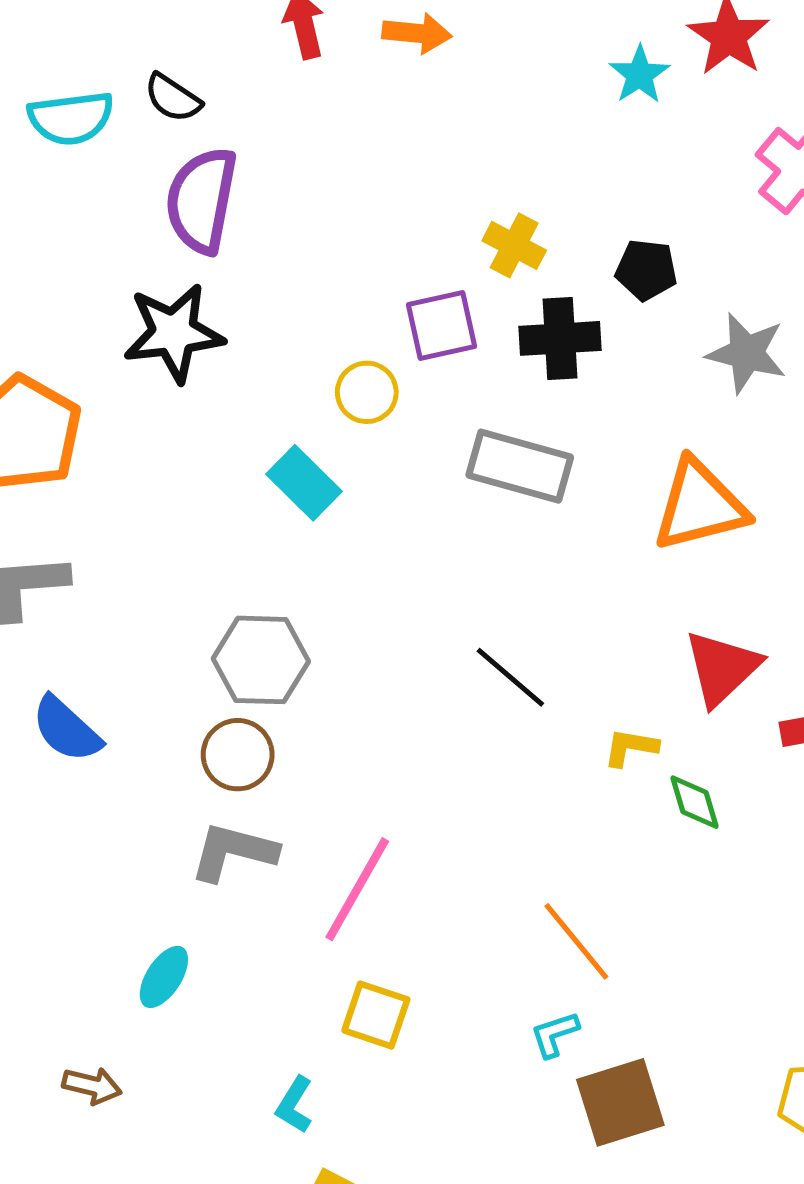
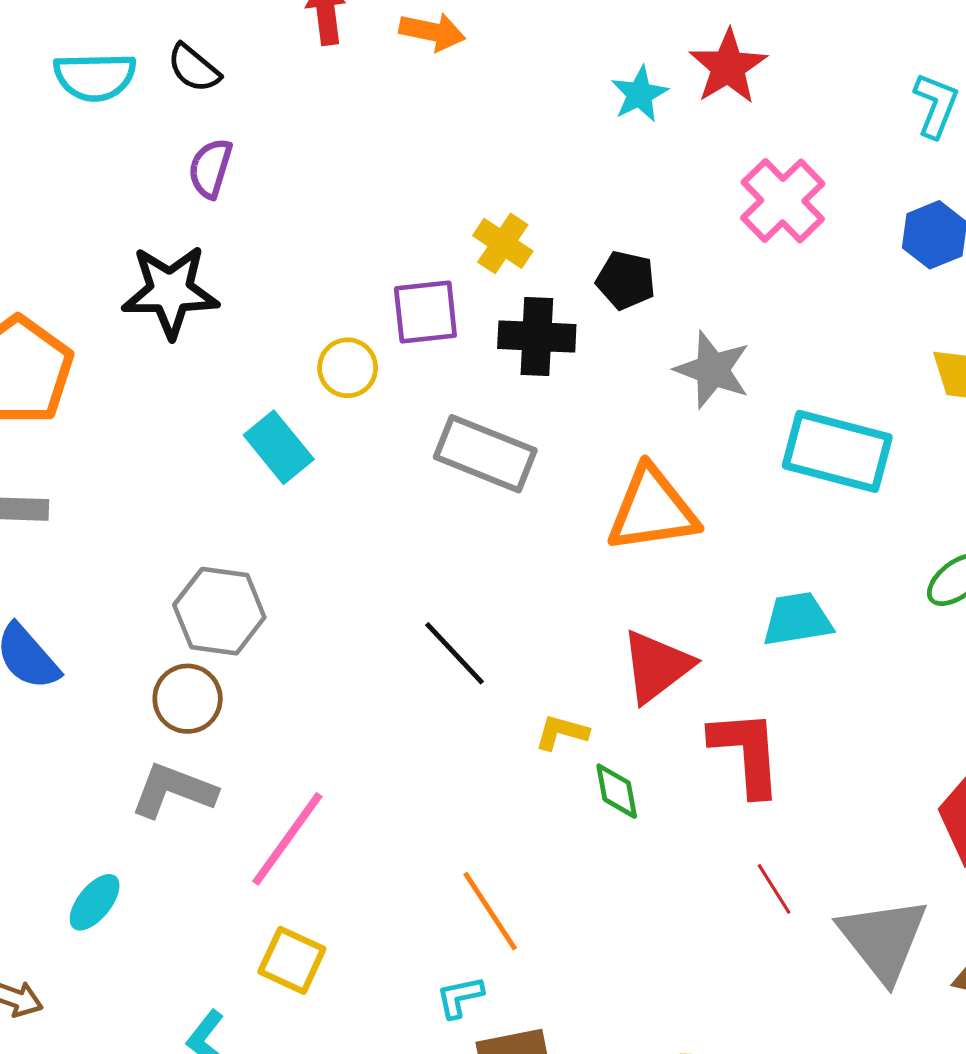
purple semicircle: (201, 200) -> (210, 168), size x0.6

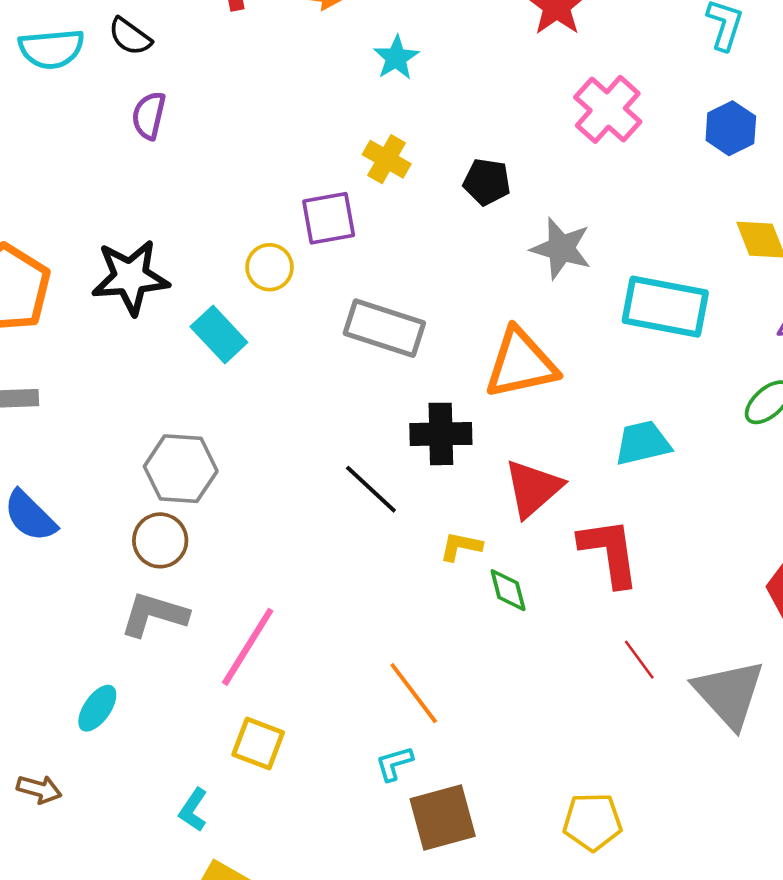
cyan star: (639, 94) -> (396, 58), moved
black star: (170, 291) -> (130, 277), moved
black cross: (537, 337) -> (441, 434), moved

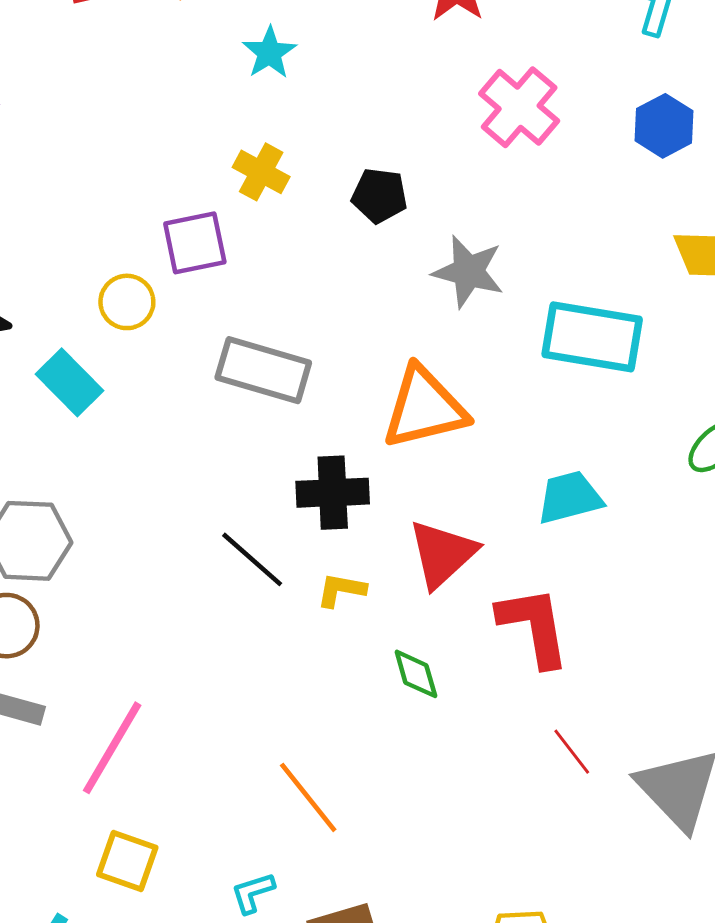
yellow L-shape: (461, 546) -> (341, 590), moved
cyan L-shape: (394, 763) -> (253, 893), moved

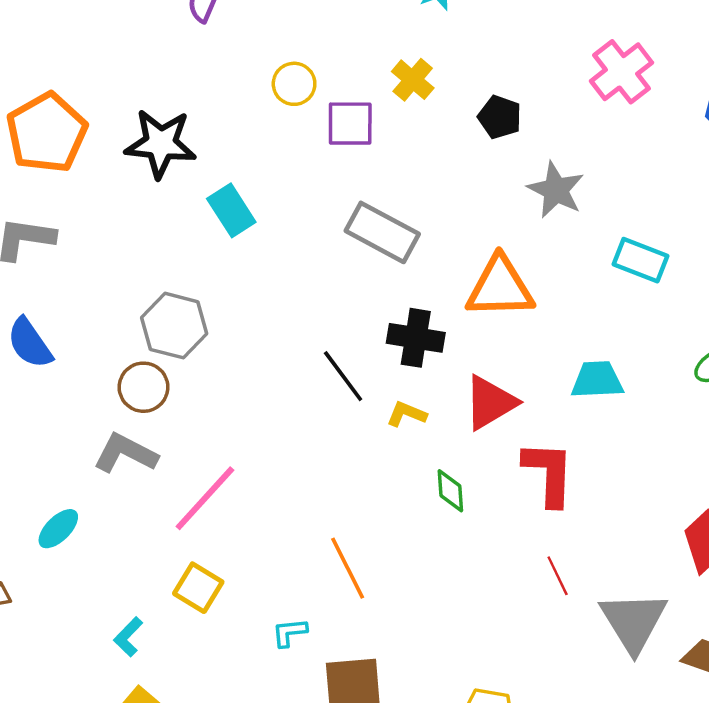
yellow circle: (127, 302) -> (294, 84), moved
cyan rectangle: (592, 337) -> (640, 260), size x0.7

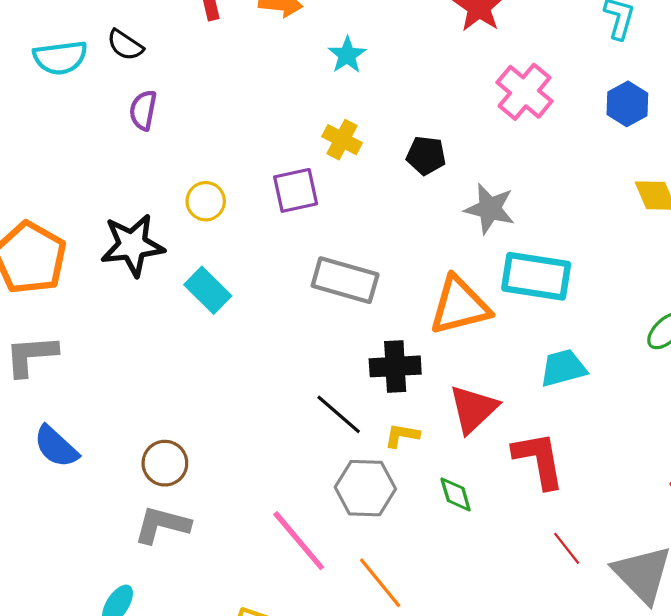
yellow circle: (294, 84) -> (206, 201), moved
cyan rectangle: (640, 260) -> (536, 276), moved, size x1.4
gray hexagon: (174, 326) -> (365, 488), moved
pink line: (205, 498) -> (299, 541), moved, turned -70

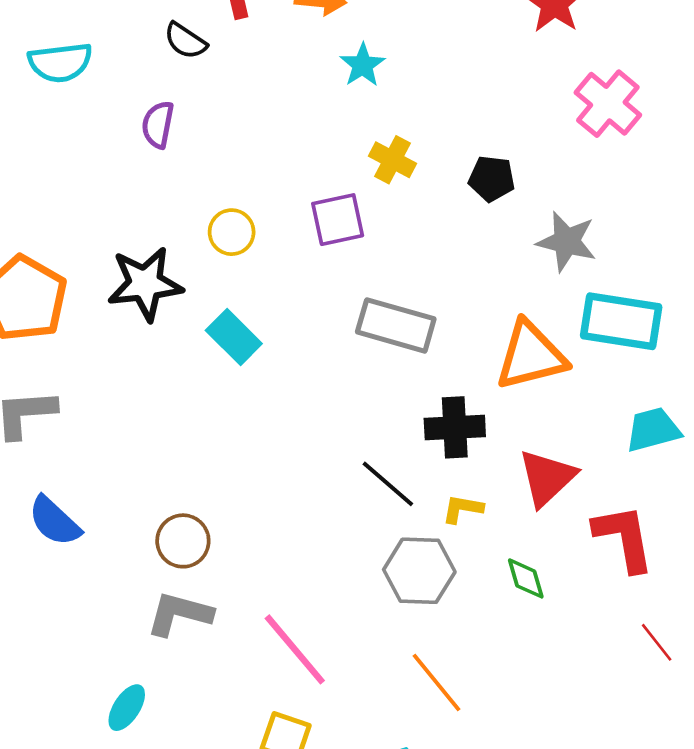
black semicircle: (125, 45) -> (185, 41), moved
cyan star: (347, 55) -> (363, 65), moved
pink line: (299, 541) -> (295, 649), moved

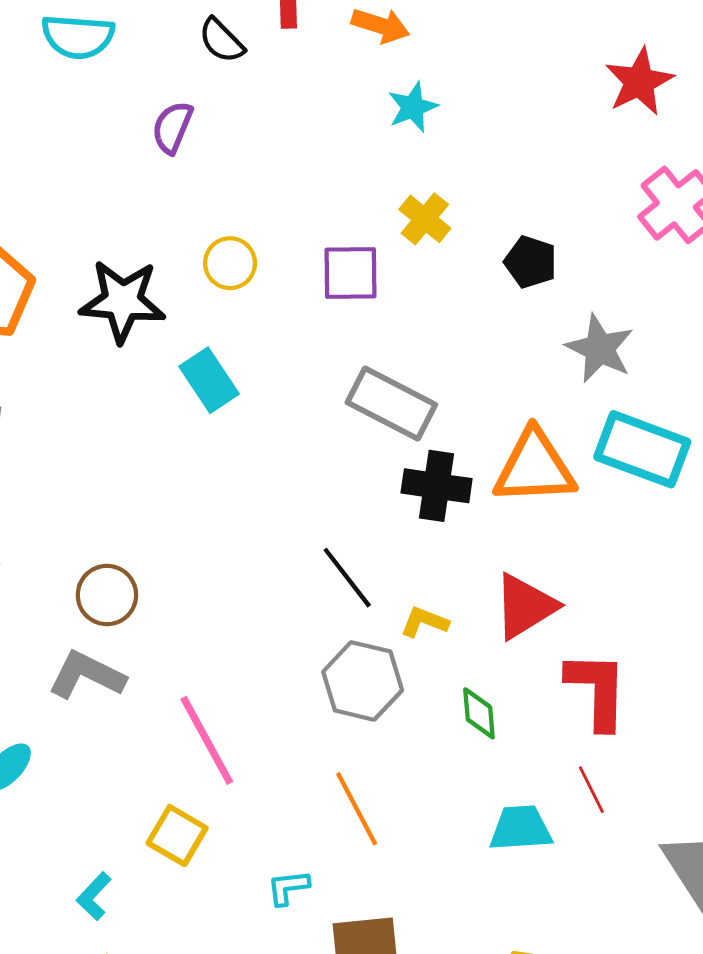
black cross: (455, 427) -> (437, 486), moved
cyan trapezoid: (653, 430) -> (521, 828), moved
red line: (657, 642) -> (591, 790), moved

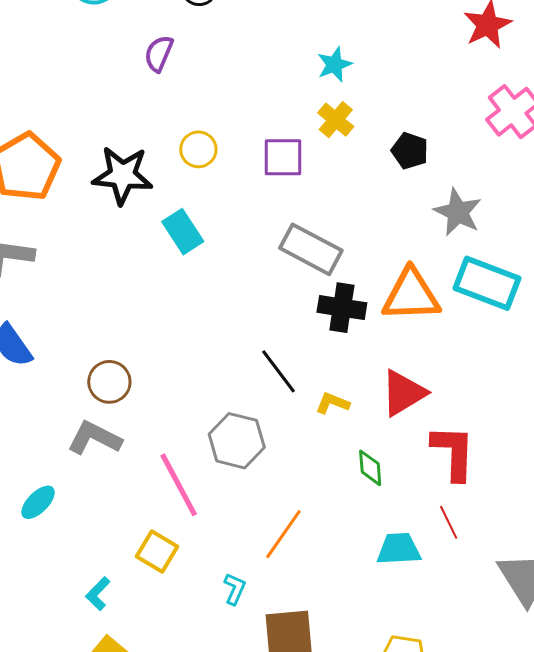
cyan star: (413, 107) -> (335, 64), moved
gray hexagon: (363, 681) -> (237, 441), moved
orange line: (357, 809) -> (283, 534), turned 62
cyan L-shape: (288, 887) -> (235, 589), turned 120

